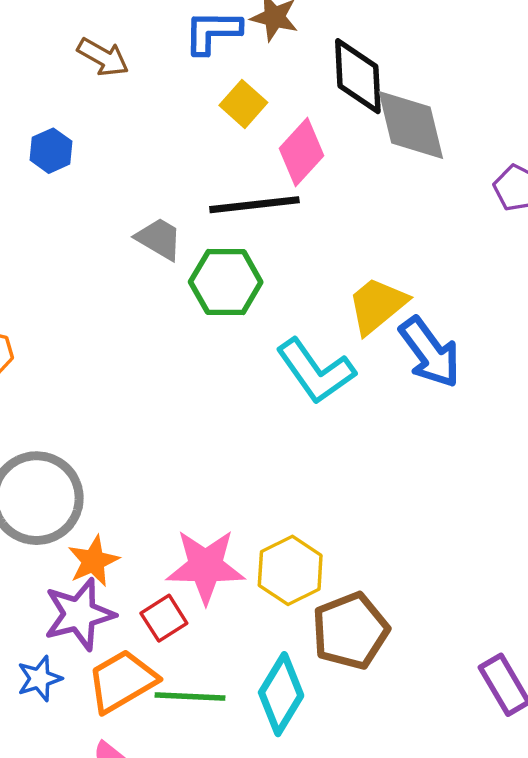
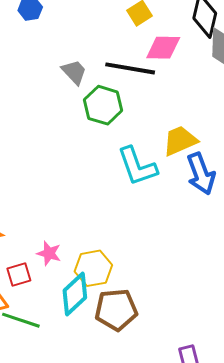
pink diamond: (302, 152) -> (163, 48), turned 33
pink star: (206, 566) -> (49, 253), size x0.6
cyan diamond: (281, 694) -> (75, 294), moved

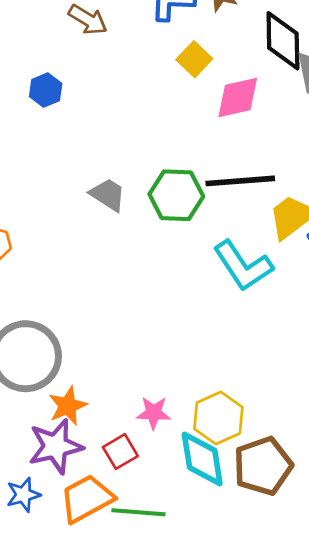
black line: (130, 68) -> (240, 181), moved
gray trapezoid: (74, 72) -> (108, 195), moved
cyan diamond: (75, 294) -> (202, 459), turned -42

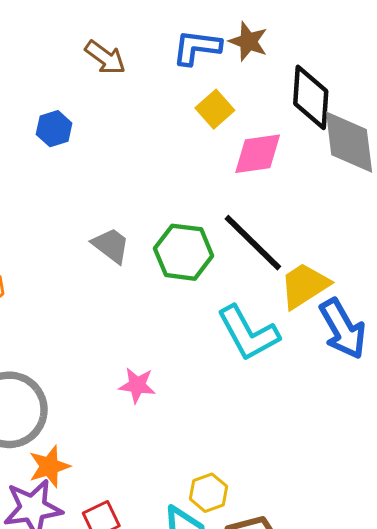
black line: (240, 181) -> (253, 243), turned 44
pink star: (154, 413) -> (137, 385), moved
yellow hexagon: (218, 418) -> (208, 493), size x0.7

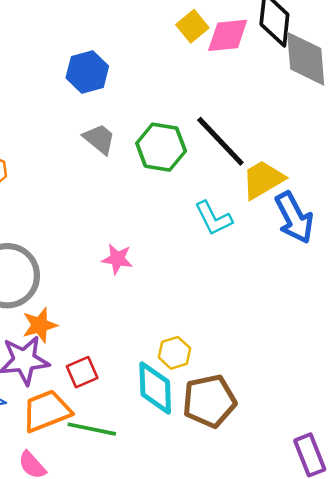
blue hexagon: (54, 129) -> (87, 72), moved, size x1.4
pink diamond: (258, 154) -> (228, 35), moved
cyan L-shape: (248, 333) -> (213, 218), size x0.7

